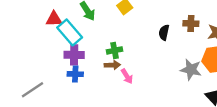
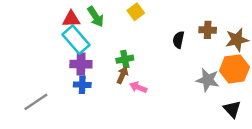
red triangle: (54, 19) -> (71, 19), moved
brown arrow: (112, 65) -> (122, 75), turned -64
pink arrow: (127, 76) -> (138, 87), turned 144

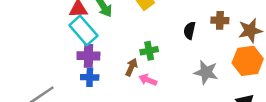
green cross: (125, 59) -> (149, 51), moved
gray star: (208, 80) -> (206, 72), moved

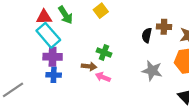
black semicircle: (190, 31) -> (147, 35), moved
green cross: (149, 51) -> (104, 52), turned 32
brown arrow: (131, 67) -> (89, 66), turned 72

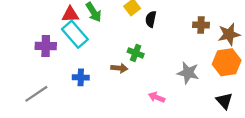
black semicircle: (147, 35) -> (151, 19), moved
purple cross: (53, 57) -> (46, 46), moved
pink arrow: (103, 77) -> (157, 97), moved

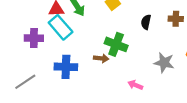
black semicircle: (151, 19) -> (146, 22), moved
green cross: (136, 53) -> (116, 44), size x1.5
blue cross: (81, 77) -> (66, 67), size x1.5

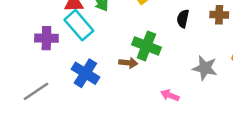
blue cross: (66, 67) -> (85, 73), turned 30

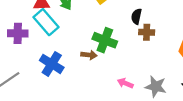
brown cross: (219, 15) -> (147, 32), moved
gray star: (205, 68) -> (156, 87), moved

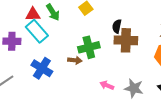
brown cross: (147, 32) -> (126, 40), size x1.6
green cross: (105, 40) -> (89, 47), turned -35

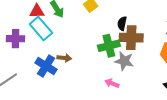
green cross: (89, 47) -> (109, 46), moved
brown arrow: (75, 60) -> (64, 58), moved
gray star: (134, 88) -> (124, 61), moved

